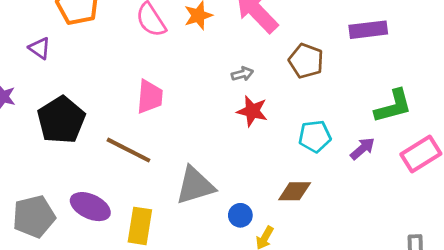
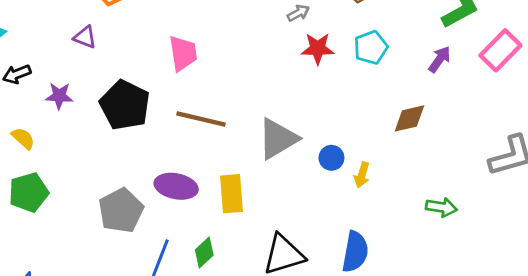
pink trapezoid: (150, 97) -> (183, 53), moved
cyan pentagon: (315, 136) -> (371, 47), moved
brown diamond: (295, 191) -> (409, 118), moved

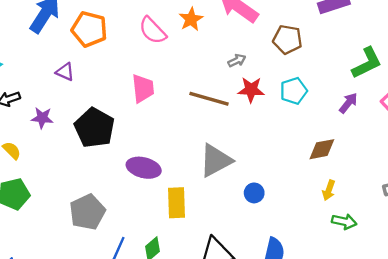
brown line: (201, 119) -> (209, 99), moved
blue circle: (331, 158) -> (254, 193), moved
yellow arrow: (362, 175) -> (329, 190), moved
purple ellipse: (176, 186) -> (144, 168), moved

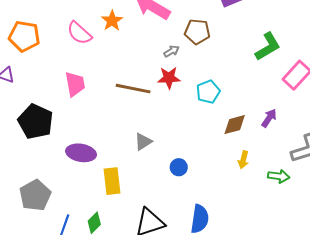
gray arrow: (237, 61) -> (172, 51), moved
cyan pentagon: (294, 91) -> (208, 92), moved
purple arrow: (348, 103) -> (269, 118), moved
gray triangle: (216, 160) -> (143, 142), size x0.6
green arrow: (344, 222) -> (279, 176), moved

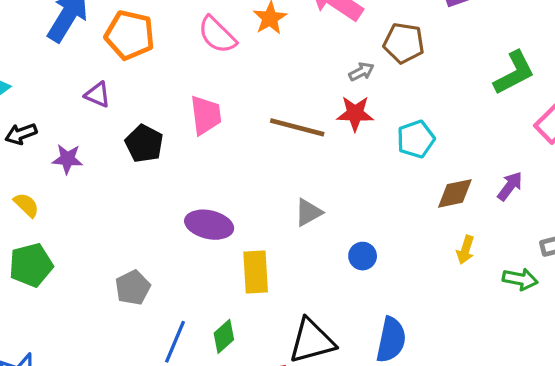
black pentagon: (36, 122) -> (144, 144), moved, size x0.7
gray pentagon: (35, 195) -> (133, 288), size x0.7

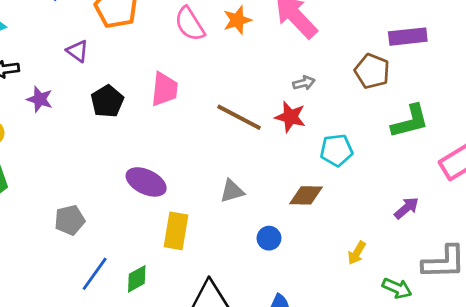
brown pentagon: (404, 43) -> (372, 71), moved
green L-shape: (514, 73) -> (410, 121), moved
brown diamond: (455, 193) -> (306, 195), moved

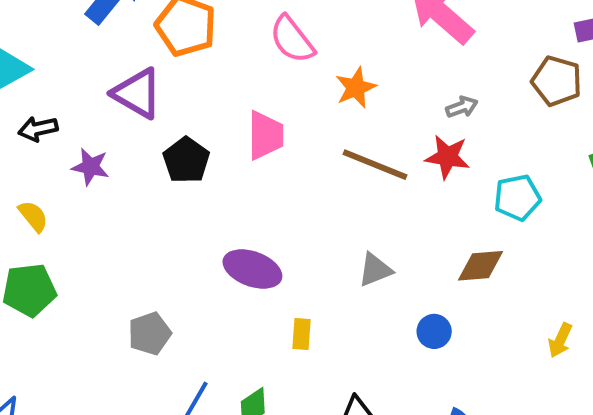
orange star: (237, 20) -> (356, 88), moved
purple triangle: (78, 51) -> (137, 93), size x1.6
yellow rectangle: (176, 231) -> (302, 334), size x0.6

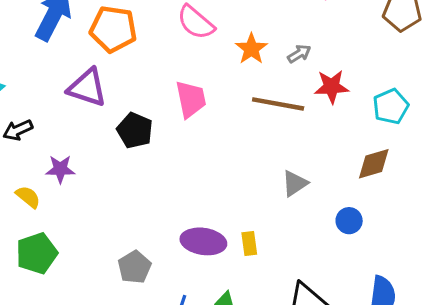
gray arrow: (462, 107) -> (299, 54), moved
purple star: (90, 167) -> (60, 169), moved
purple ellipse: (252, 269) -> (203, 241), moved

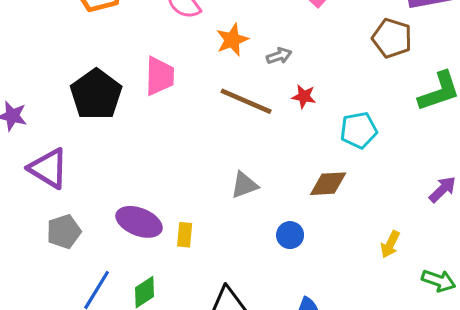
red star: (332, 87) -> (304, 96), size x0.7
purple triangle: (87, 88) -> (49, 168), moved
black pentagon: (135, 130) -> (96, 94), size x1.4

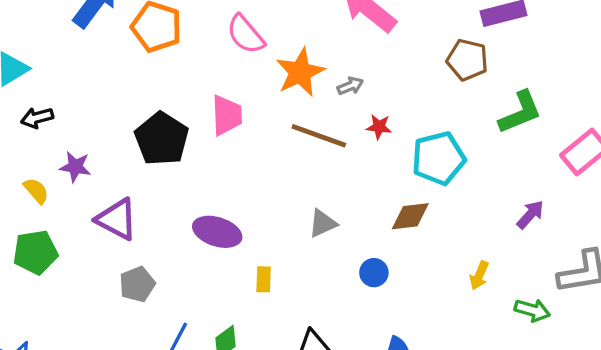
orange star: (232, 40) -> (300, 72), size x1.4
cyan pentagon: (359, 130) -> (439, 158), size x1.4
purple ellipse: (139, 222) -> (217, 232), moved

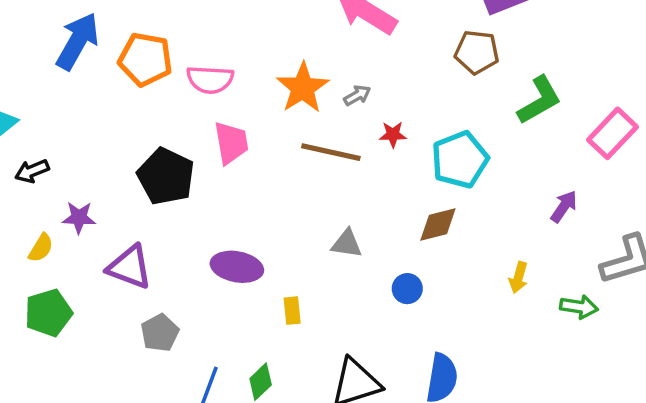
pink semicircle: (246, 34) -> (210, 80), moved, turned -39
yellow semicircle: (36, 191) -> (41, 248), turned 80
gray triangle: (323, 223) -> (347, 244), turned 40

